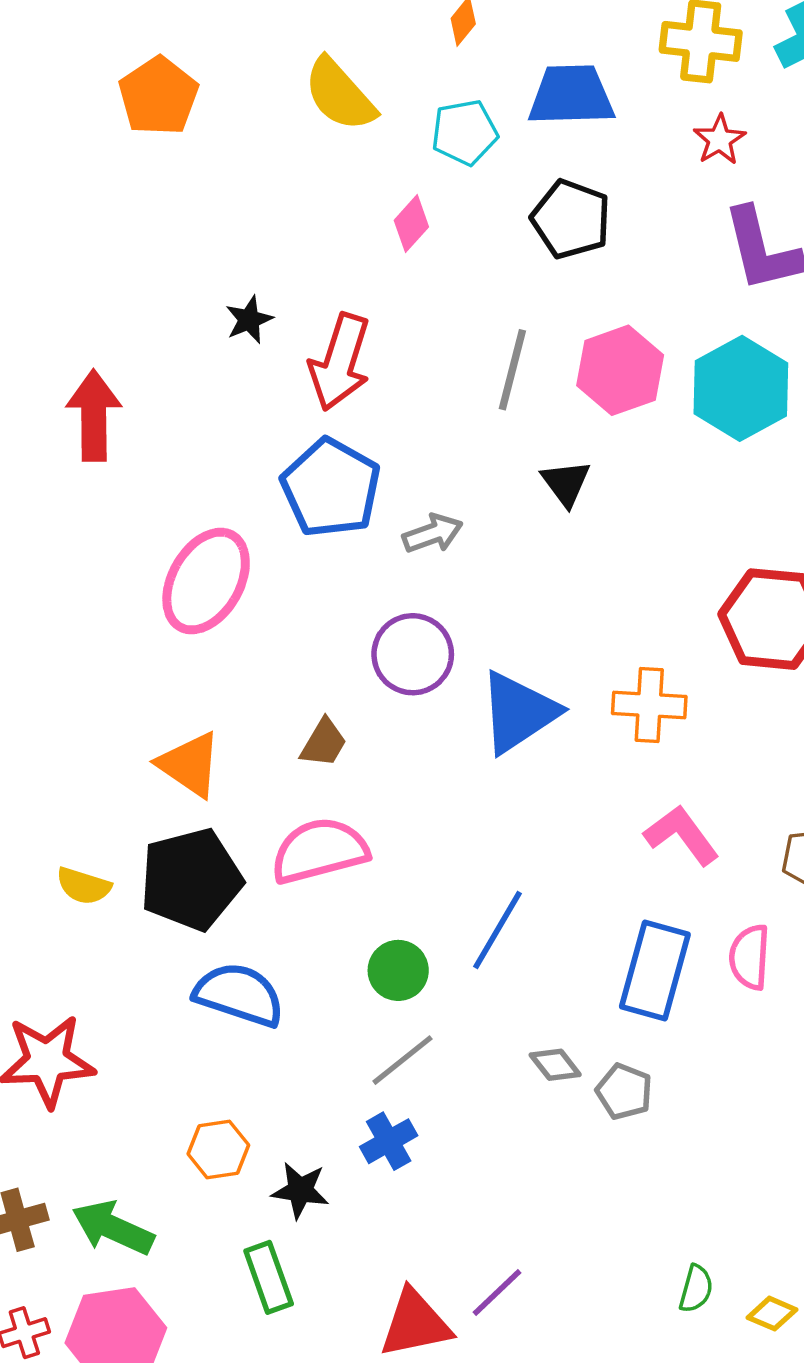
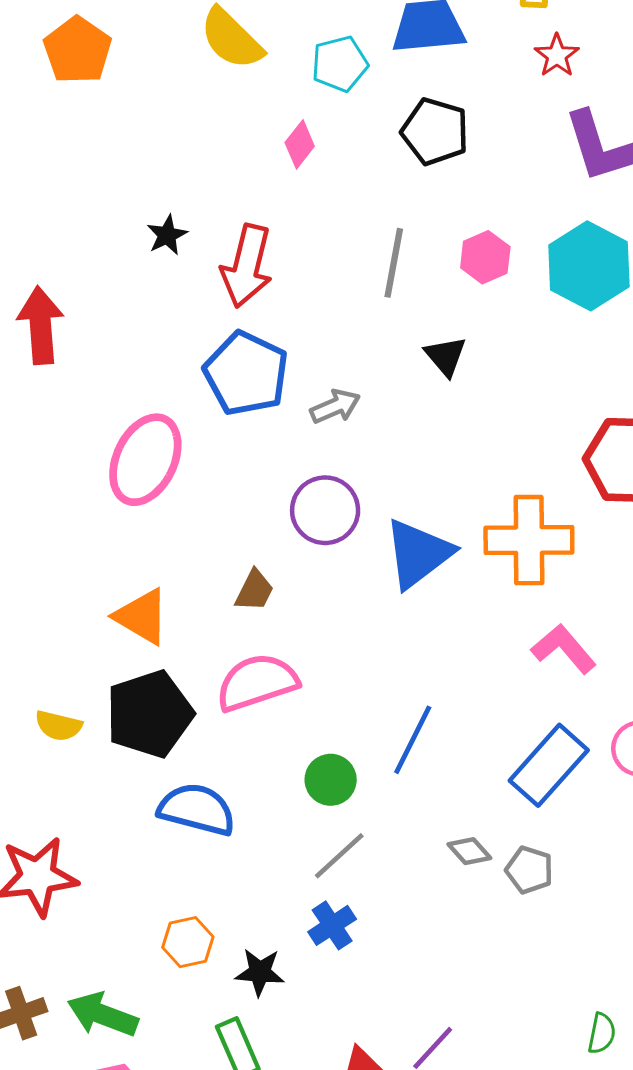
pink hexagon: (620, 370) -> (485, 257), size x0.7
orange cross: (649, 705) -> (529, 540), size x1.4
blue rectangle: (655, 970) -> (549, 765), turned 30

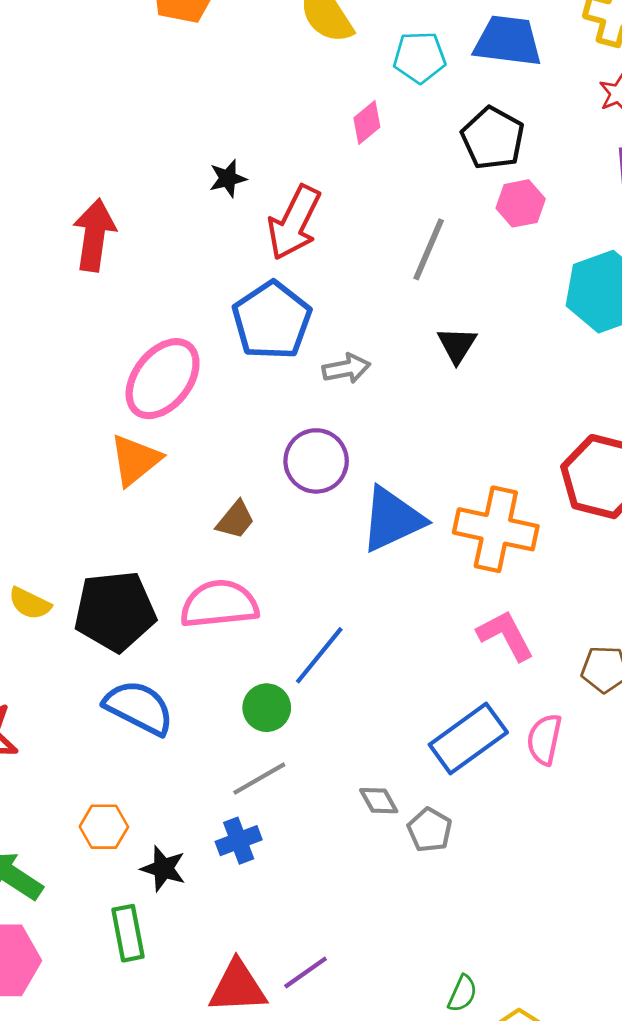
pink hexagon: (485, 257) -> (521, 203), moved
orange triangle: (142, 617) -> (135, 460), moved, turned 38
blue line: (413, 740) -> (319, 655), moved

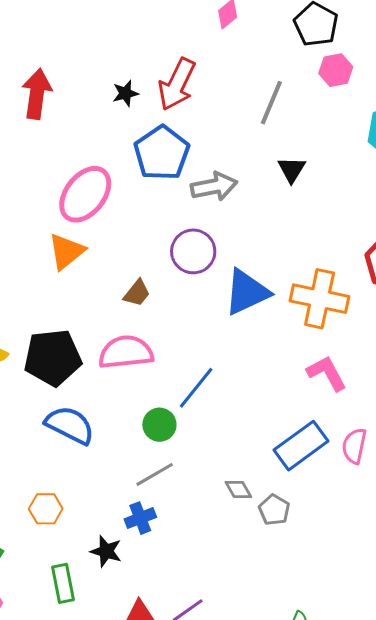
black star: (228, 178) -> (125, 93), moved
gray arrow: (346, 368) -> (214, 186), size x1.4
black star: (163, 869) -> (106, 551), moved

